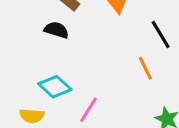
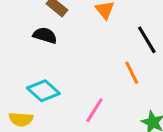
pink line: (89, 110) -> (94, 110), moved

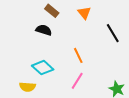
orange line: (132, 73) -> (78, 55), moved

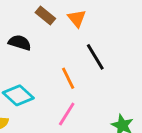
brown rectangle: (52, 11) -> (45, 16), moved
black line: (113, 33) -> (95, 57), moved

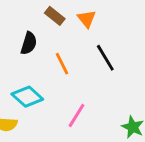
black semicircle: (20, 43) -> (29, 43), turned 90
orange line: (68, 78) -> (62, 64), moved

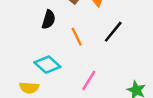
black line: (105, 58) -> (113, 32), turned 70

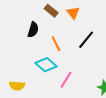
cyan diamond: (47, 65) -> (46, 65), moved

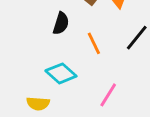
cyan diamond: (46, 65) -> (61, 73), moved

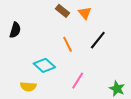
black semicircle: (61, 23) -> (15, 30), moved

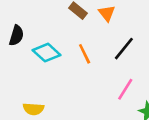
cyan diamond: (44, 65) -> (47, 53), moved
pink line: (78, 81) -> (125, 89), moved

